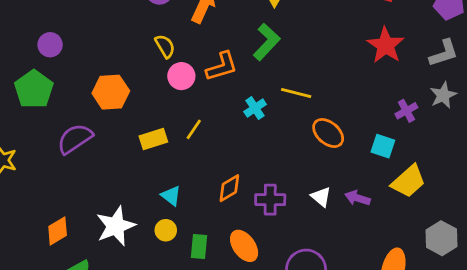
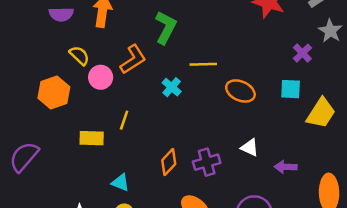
orange hexagon: (111, 92) -> (54, 93), moved
yellow rectangle: (153, 139) -> (92, 138), turned 35
purple arrow: (357, 198) -> (286, 167), moved

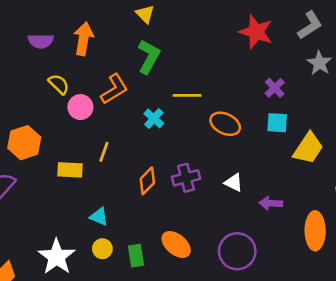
purple cross: (302, 53) -> (275, 88), moved
orange hexagon: (54, 93) -> (24, 143), moved
orange diamond: (169, 162) -> (147, 181), moved
purple cross: (207, 162) -> (186, 178), moved

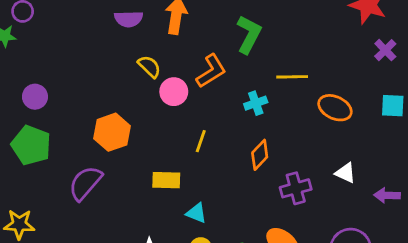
purple cross: (275, 88) -> (385, 50), moved
cyan cross: (154, 119) -> (256, 103), turned 30
yellow rectangle: (70, 170) -> (166, 180), moved
purple cross: (186, 178) -> (296, 188), moved
orange diamond: (147, 181) -> (260, 155), moved

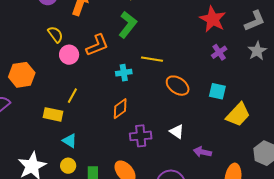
yellow line: (201, 141) -> (72, 96), moved

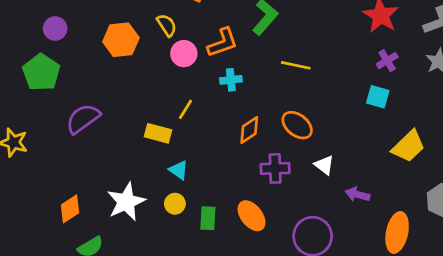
cyan cross: (124, 73) -> (231, 80), moved
orange hexagon: (22, 75) -> (121, 40), moved
orange ellipse: (178, 86) -> (297, 125), moved
cyan square: (217, 91) -> (378, 97), moved

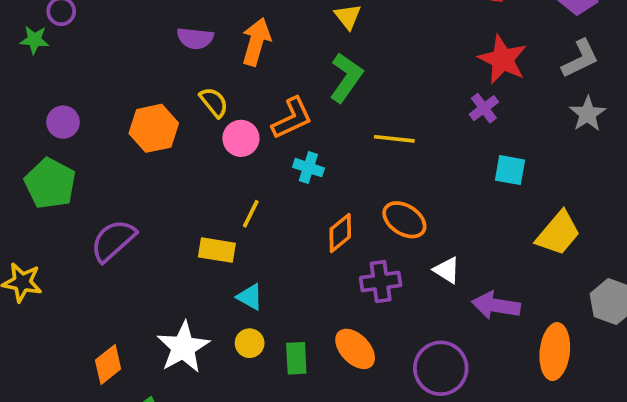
purple cross: (387, 61) -> (484, 108), moved
cyan cross: (231, 80) -> (308, 168), turned 30
purple arrow: (358, 194) -> (496, 305), size x1.4

